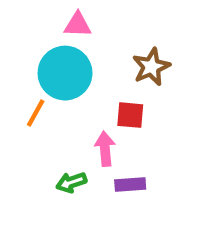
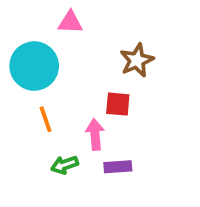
cyan circle: (65, 73) -> (34, 66), moved
orange line: (36, 113) -> (46, 119), moved, turned -48

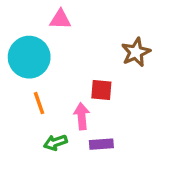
brown star: (137, 60) -> (136, 52), moved

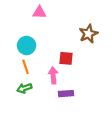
cyan circle: (29, 57) -> (27, 45), moved, size x0.7
green arrow: (55, 142) -> (24, 88), moved

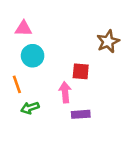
pink triangle: (39, 12) -> (23, 28), moved
orange line: (25, 67) -> (17, 84), moved

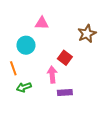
pink triangle: (23, 28) -> (42, 23), moved
red square: (81, 71) -> (65, 58), turned 32

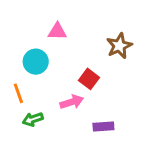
pink arrow: (52, 75) -> (72, 102), turned 77
purple rectangle: (65, 92) -> (103, 126), moved

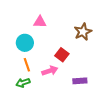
orange line: (18, 93) -> (27, 65), moved
purple rectangle: (103, 126) -> (80, 81), moved

